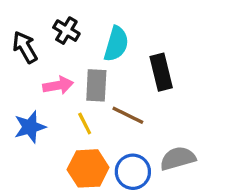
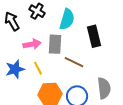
yellow line: (85, 124) -> (38, 68), moved
gray semicircle: (178, 158) -> (104, 88), turned 100

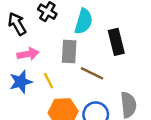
pink arrow: (32, 44) -> (28, 54), moved

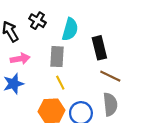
brown line: (92, 73) -> (110, 76), moved
yellow line: (49, 81) -> (60, 83), moved

